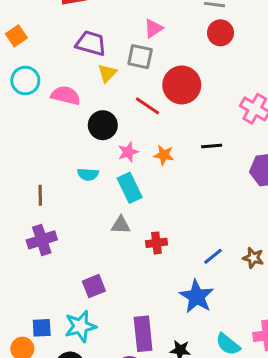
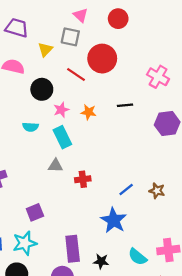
pink triangle: (153, 28) -> (81, 15), turned -42
red circle: (220, 33) -> (118, 19), moved
purple trapezoid: (91, 43) -> (17, 28), moved

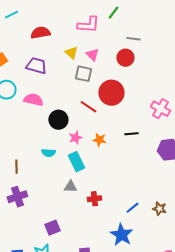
yellow triangle: (45, 49) -> (71, 53), moved, turned -32

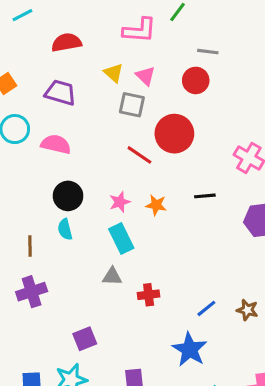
black circle: (58, 120) -> (68, 196), moved
cyan semicircle: (48, 153) -> (65, 229), moved, turned 72

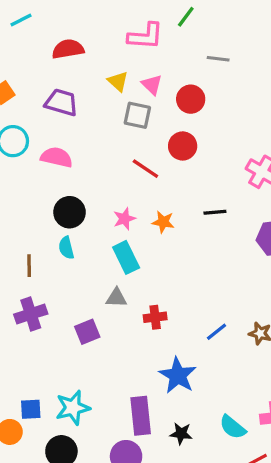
red circle: (196, 80) -> (191, 99), moved
red circle: (174, 134) -> (183, 146), size x0.7
purple square: (85, 339) -> (87, 332), moved
blue star: (190, 349) -> (178, 375), moved

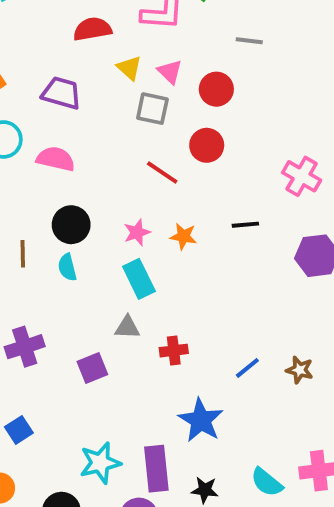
red semicircle: (68, 49) -> (92, 29), moved
brown line: (29, 266) -> (23, 254), moved
cyan star: (73, 408) -> (100, 463), moved
blue square: (31, 409) -> (19, 430), moved, turned -30

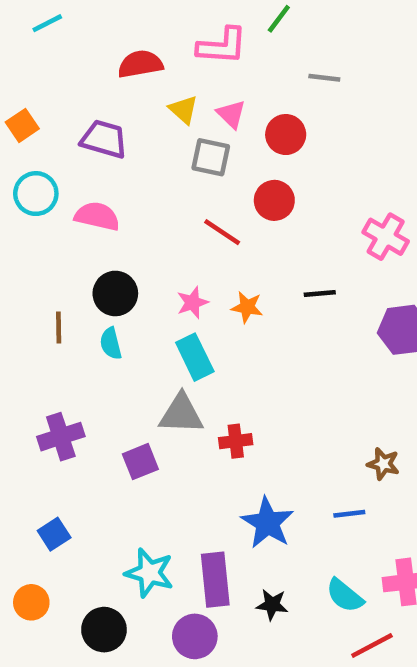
gray triangle: (127, 327) -> (181, 414), size x1.5
blue line: (247, 368) -> (349, 514), moved, turned 32
cyan star: (100, 463) -> (149, 573), turned 30

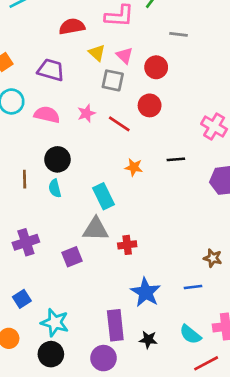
pink star: (193, 303) -> (86, 113), moved
cyan star: (149, 573) -> (55, 323), moved

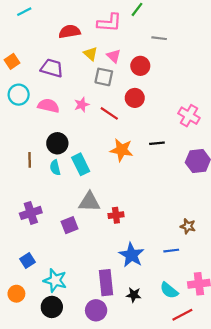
orange star: (134, 167) -> (121, 150), size x1.5
cyan rectangle: (104, 196) -> (81, 164), moved

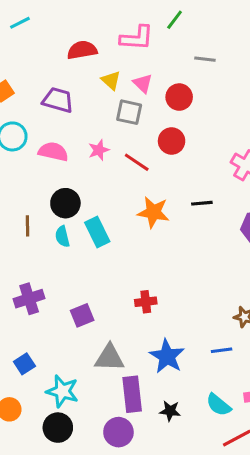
gray triangle: (89, 202) -> (109, 358), moved

